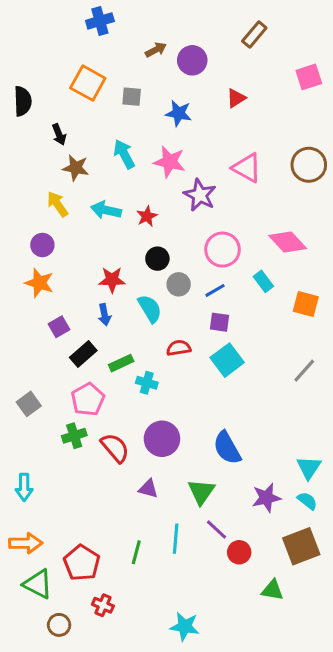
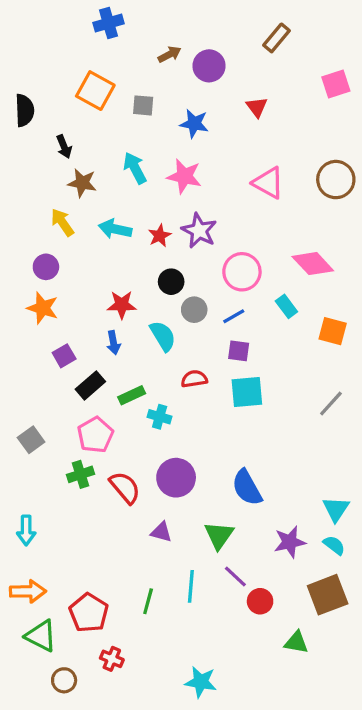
red triangle: (236, 98) -> (257, 107), turned -35
purple star: (200, 195) -> (199, 231), moved
cyan square: (227, 360) -> (247, 392), turned 32

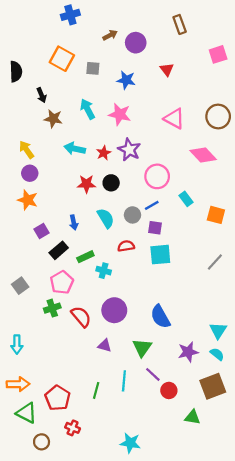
brown rectangle: (277, 38) -> (180, 24), turned -60
yellow arrow: (62, 222) -> (27, 150), moved
pink diamond: (313, 264) -> (203, 155), moved
red star: (122, 305) -> (86, 184), moved
gray circle: (194, 310) -> (132, 215), moved

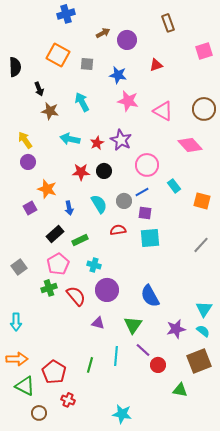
red triangle: (167, 69) -> (156, 65), turned 48
pink star: (120, 114) -> (128, 101), moved
orange star: (28, 200) -> (47, 189), moved
purple square: (42, 231) -> (30, 208), moved
cyan cross: (104, 271) -> (94, 265), moved

